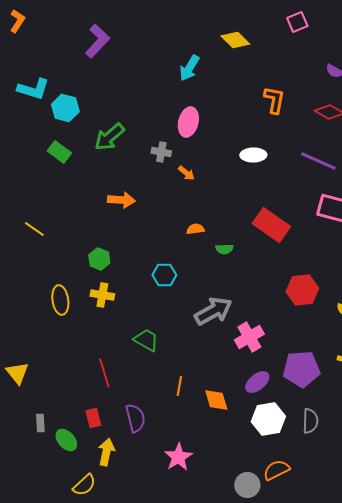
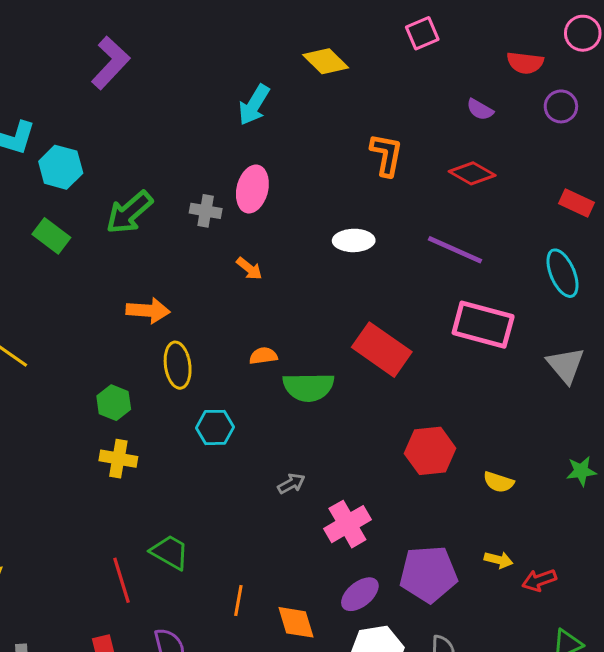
gray cross: (161, 152) -> (206, 211), moved
green semicircle: (224, 249) -> (308, 387), size x1.8
yellow ellipse: (60, 300) -> (178, 365), moved
gray arrow: (213, 311) -> (291, 484), size x0.5
green trapezoid: (146, 340) -> (170, 552), moved

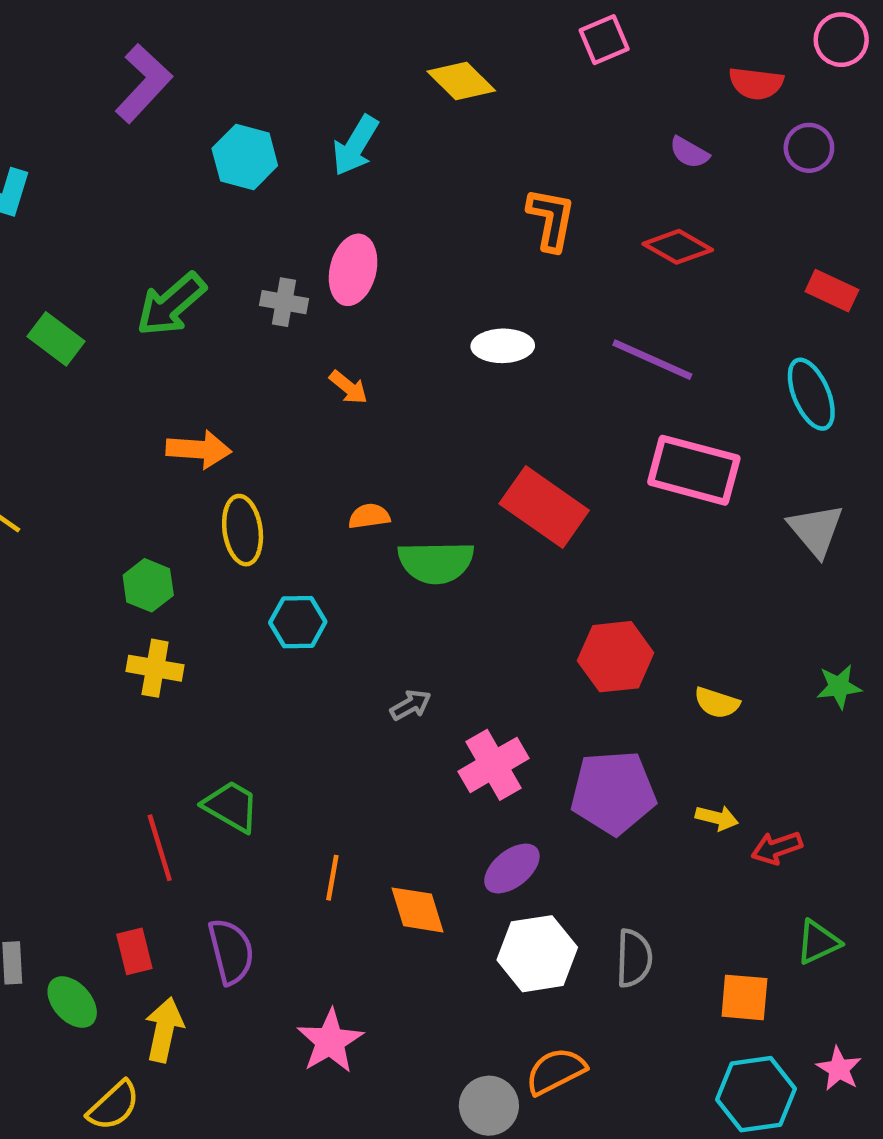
cyan hexagon: (61, 167) -> (245, 157), moved
purple pentagon: (428, 574) -> (613, 793), moved

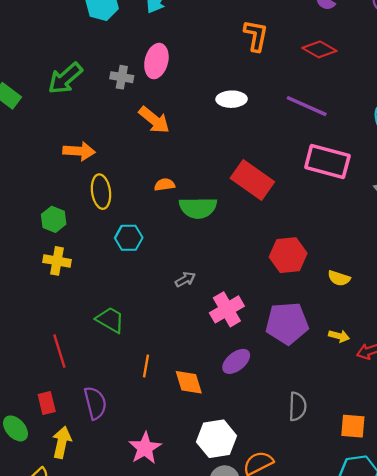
orange arrow: (348, 387) -> (154, 120), size x1.6
green trapezoid: (231, 806) -> (110, 320), moved
white hexagon: (537, 954) -> (217, 439), moved

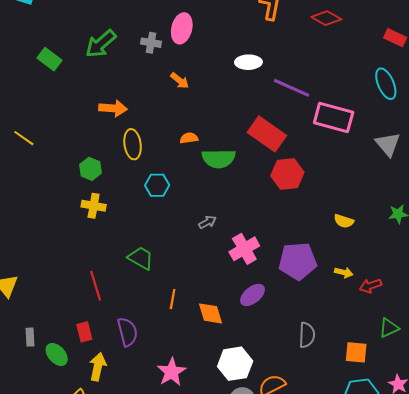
purple line: (307, 106) -> (291, 88), moved
orange arrow: (154, 120) -> (180, 81), size x0.7
red hexagon: (288, 255) -> (287, 174), moved

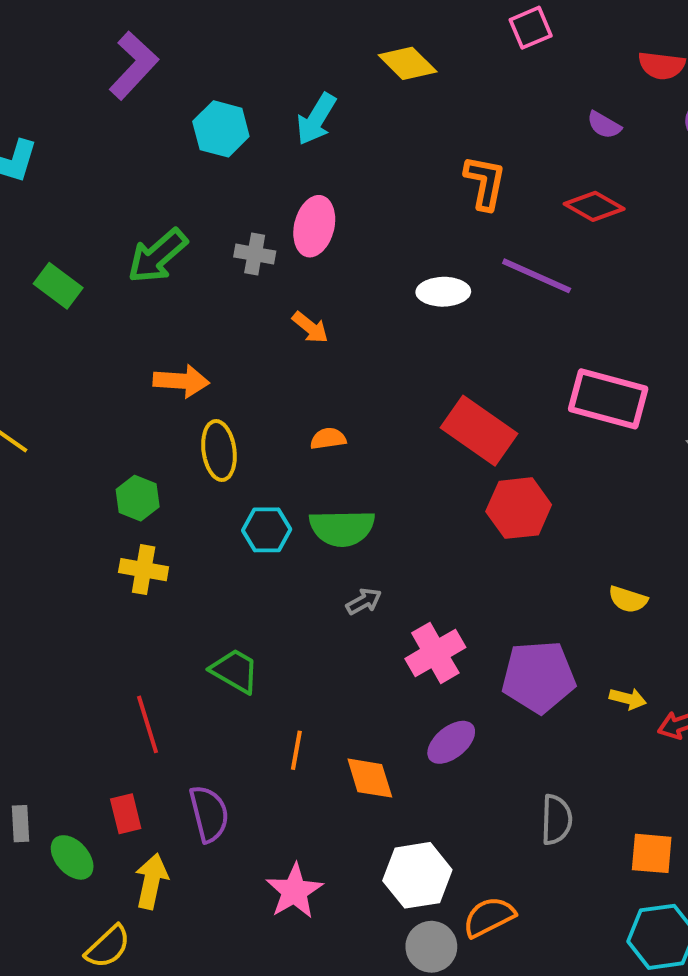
purple line: (291, 88) -> (537, 276), moved
green semicircle: (219, 159) -> (342, 528), moved

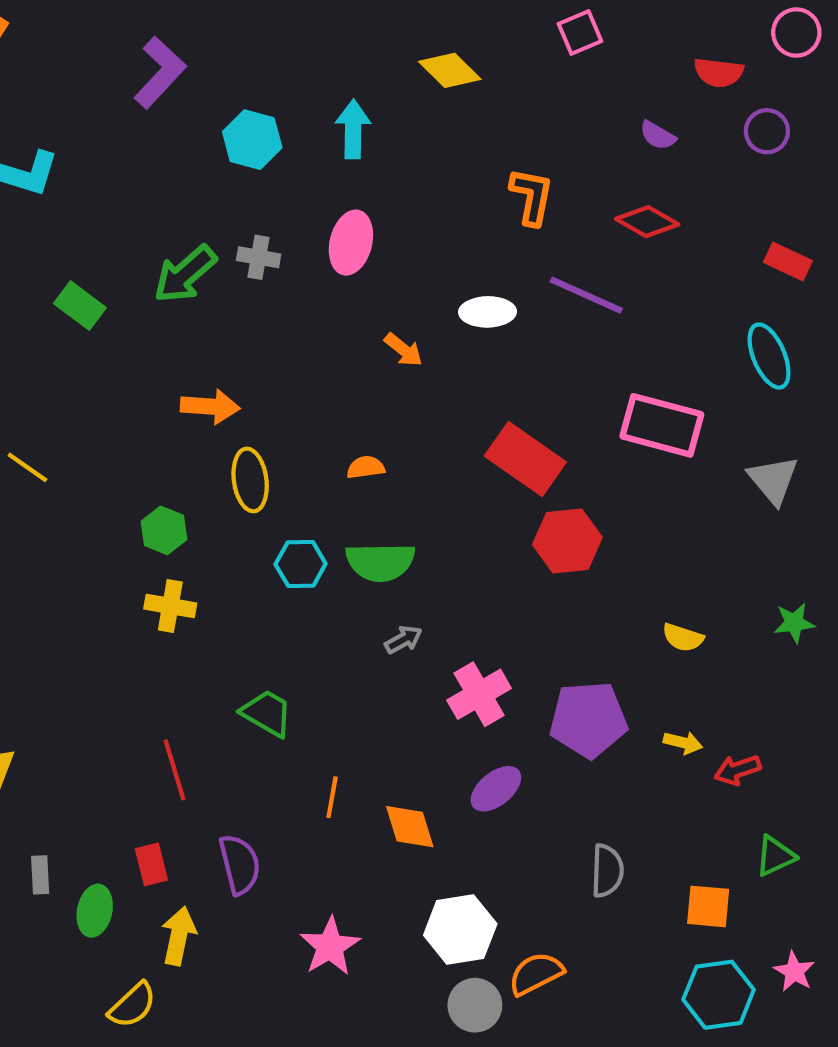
cyan arrow: (316, 119) -> (353, 129), turned 150
gray cross: (255, 254) -> (259, 257), moved
orange arrow: (310, 327) -> (403, 350), moved
green ellipse: (72, 857) -> (95, 911), turned 54

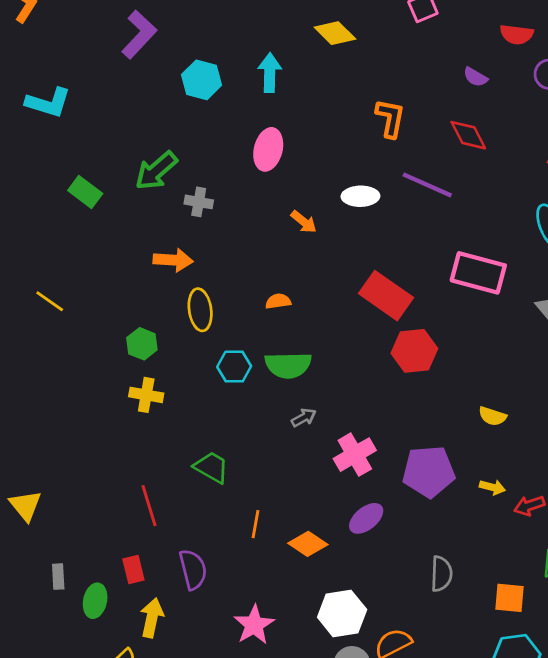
red diamond: (647, 222) -> (468, 135), turned 33
gray cross: (259, 257) -> (199, 202), moved
orange diamond: (410, 827) -> (308, 544), turned -39

